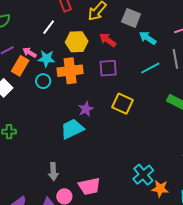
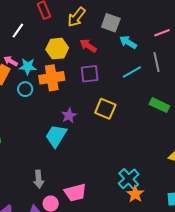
white line: (49, 27) -> (18, 31), moved
cyan trapezoid: (72, 129) -> (56, 136), turned -30
orange star: (160, 189) -> (135, 194), moved, turned 30

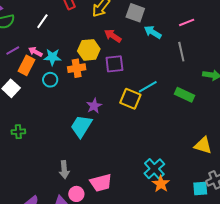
yellow hexagon: (57, 49) -> (89, 50), moved
cyan line: (132, 72) -> (148, 87), moved
orange cross: (52, 78) -> (77, 68), size x0.7

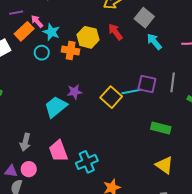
gray line: (181, 52) -> (173, 82), moved
purple square: (114, 64) -> (147, 84), moved
green rectangle: (184, 95) -> (161, 128), moved, turned -30
cyan cross: (154, 169) -> (87, 162), moved
pink trapezoid: (101, 183) -> (58, 151), moved, turned 65

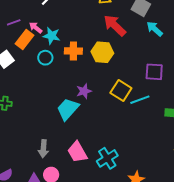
red arrow: (115, 32) -> (115, 25), size x1.4
yellow hexagon: (88, 37) -> (102, 52), moved
cyan line: (131, 91) -> (140, 100), moved

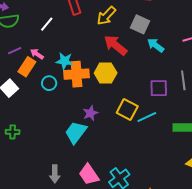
cyan star: (52, 36) -> (65, 61), moved
orange cross: (73, 51) -> (77, 74), size x1.4

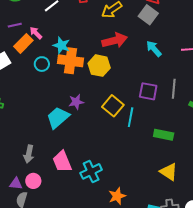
gray square: (140, 24) -> (148, 15), moved
red arrow: (116, 45) -> (115, 40), turned 115
cyan line: (147, 117) -> (131, 117), turned -66

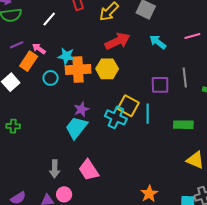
purple star: (76, 102) -> (81, 109), moved
cyan cross: (91, 171) -> (116, 117), moved, turned -30

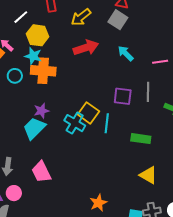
pink line: (192, 36) -> (160, 62), moved
yellow hexagon: (107, 69) -> (38, 35), moved

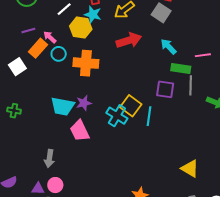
cyan star: (33, 56) -> (93, 14), moved
cyan circle: (15, 76) -> (59, 54), moved
cyan trapezoid: (34, 128) -> (62, 106), moved, turned -125
green rectangle: (141, 139) -> (181, 69), moved
pink trapezoid: (41, 172) -> (80, 131), moved

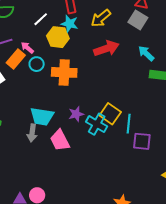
purple square: (165, 89) -> (142, 141), moved
purple star: (84, 103) -> (76, 114), moved
gray arrow: (49, 158) -> (32, 133), moved

